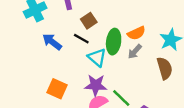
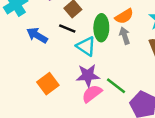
gray arrow: (135, 52) -> (125, 36), turned 126
orange square: (57, 89) -> (48, 84), turned 36

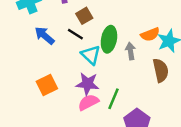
orange semicircle: (124, 16) -> (150, 34), moved
green line: (116, 86) -> (113, 99), turned 65

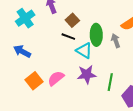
blue arrow: (45, 36) -> (22, 51), moved
orange square: (47, 85) -> (34, 81), moved
pink semicircle: (88, 102) -> (56, 78), moved

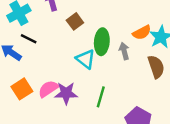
black line: (68, 37) -> (29, 39), moved
purple star: (87, 74) -> (66, 93), moved
green line: (110, 82) -> (101, 97), moved

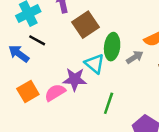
brown square: (75, 21) -> (85, 25), size x1.5
gray arrow: (124, 51) -> (135, 57), turned 70
purple star: (66, 93) -> (75, 79), moved

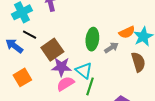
brown square: (85, 25) -> (52, 50), moved
cyan triangle: (95, 64) -> (84, 71), moved
pink semicircle: (55, 93) -> (65, 84), moved

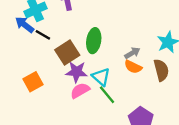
orange semicircle: (127, 32) -> (133, 67), moved, turned 49
green ellipse: (92, 39) -> (94, 41), moved
blue arrow: (14, 46) -> (25, 25), moved
green line: (90, 86) -> (107, 95), turned -60

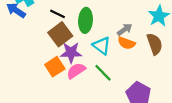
black line: (43, 35) -> (58, 14), moved
cyan triangle: (101, 77) -> (102, 46), moved
orange square: (33, 82) -> (55, 67), moved

